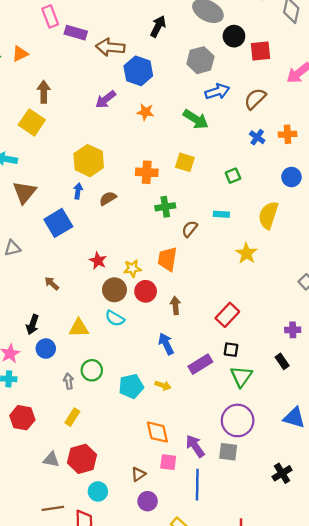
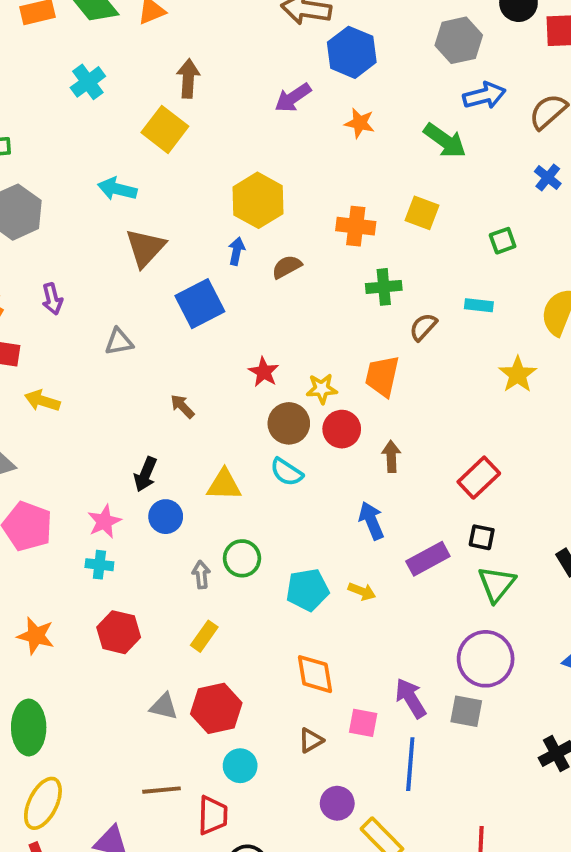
orange diamond: (157, 432) -> (315, 674), moved
purple circle: (148, 501) -> (337, 803), moved

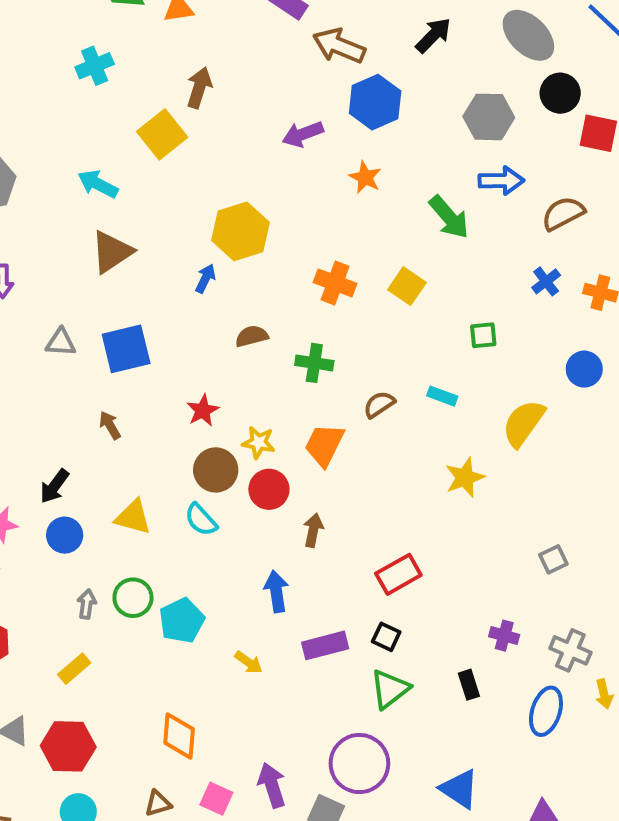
brown semicircle: (287, 267) -> (252, 336), moved
green cross: (384, 287) -> (314, 363), moved
blue square: (200, 304) -> (126, 349), moved
cyan pentagon: (307, 590) -> (182, 621), moved, turned -30

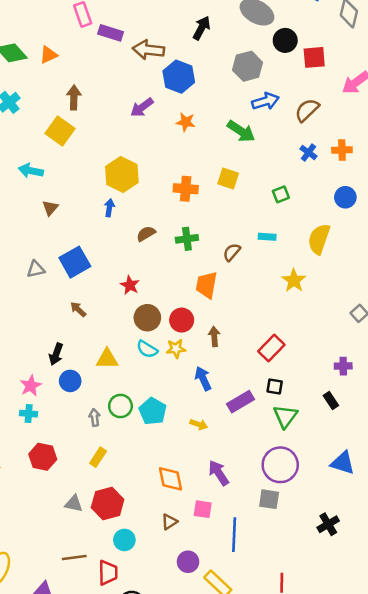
brown triangle: (112, 252) -> (50, 208), size x0.6
yellow star: (259, 442) -> (176, 349), moved
purple arrow: (272, 785) -> (219, 473), moved

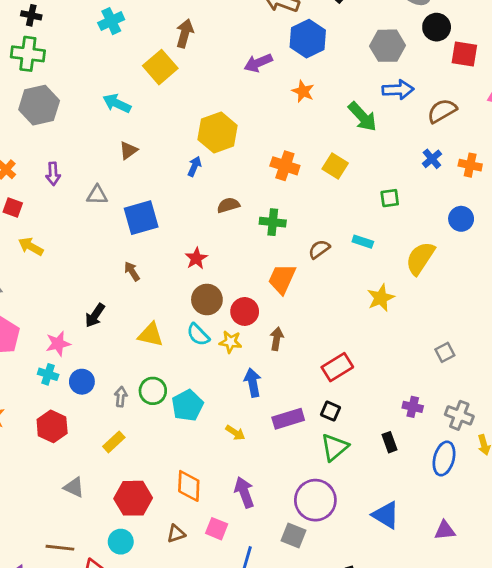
gray triangle: (36, 269) -> (97, 195), moved
blue circle: (70, 381) -> (82, 382), moved
red hexagon: (108, 504) -> (133, 498), moved

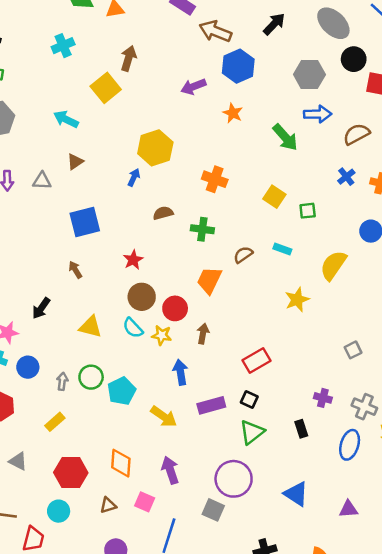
yellow square: (335, 166) -> (274, 197), moved
gray triangle: (97, 195) -> (42, 181), moved
yellow arrow: (235, 433) -> (164, 417), size x1.5

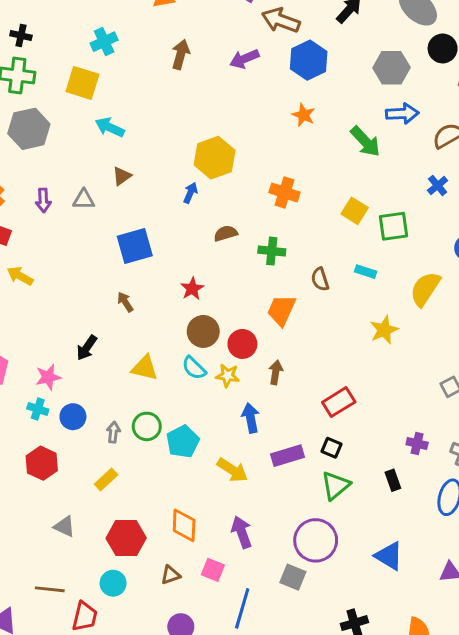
purple arrow: (193, 87) -> (244, 59), moved
yellow square: (106, 88) -> (82, 83), moved, turned -32
green square: (308, 211) -> (394, 226), size x1.5
brown semicircle: (243, 255) -> (320, 279), turned -72

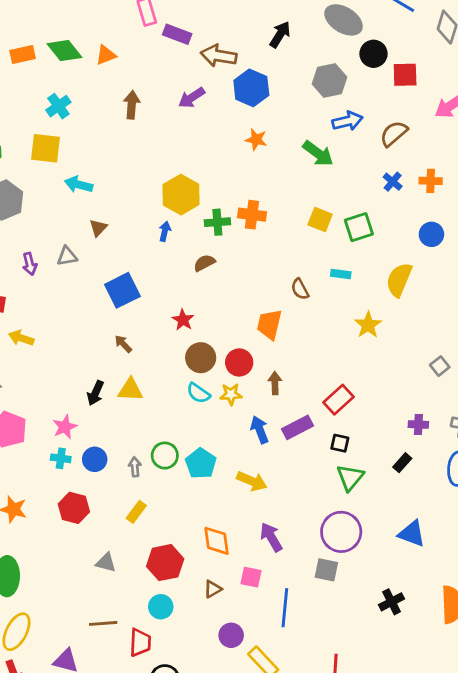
green cross: (272, 251) -> (217, 222), moved
yellow triangle: (145, 368) -> (130, 390), moved
purple rectangle: (288, 456) -> (297, 427), moved
black rectangle: (393, 480) -> (402, 463), turned 72

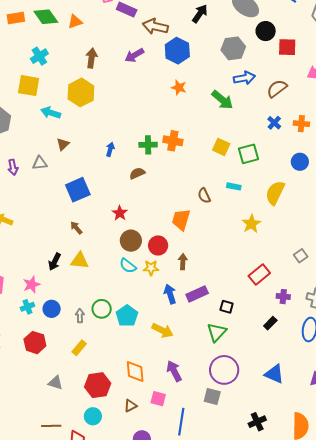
yellow hexagon: (181, 195) -> (81, 92), moved
red rectangle: (339, 400) -> (259, 274), moved
cyan cross: (61, 458) -> (27, 307), turned -32
green triangle: (350, 477) -> (217, 332), moved

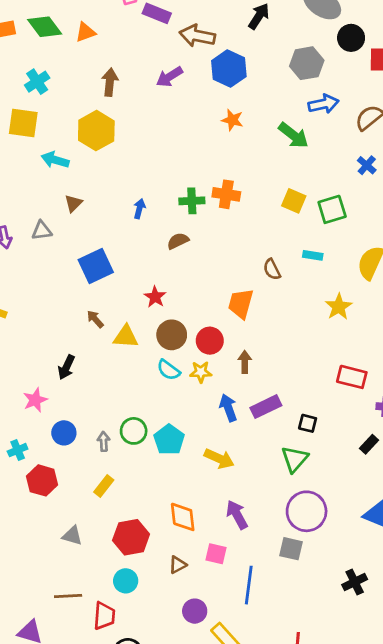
yellow triangle: (80, 261) -> (126, 337), moved
red rectangle: (259, 274) -> (352, 377), turned 55
cyan cross: (27, 307) -> (18, 450), moved

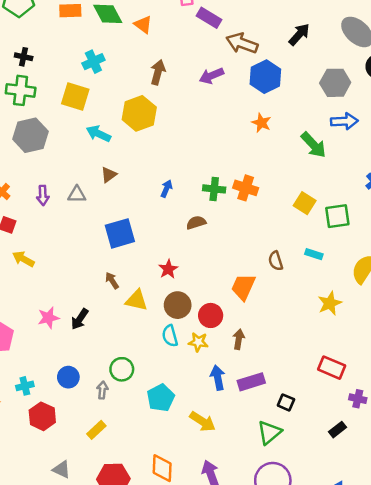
orange triangle: (85, 32) -> (143, 25), turned 48
cyan semicircle: (168, 370) -> (170, 336), turned 30
pink star: (35, 400) -> (48, 318), moved
green circle: (134, 431) -> (122, 369), moved

